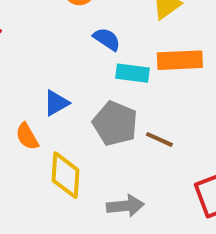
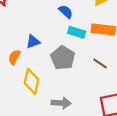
orange semicircle: (27, 136) -> (14, 57), turned 48
brown line: (159, 139) -> (100, 63), moved

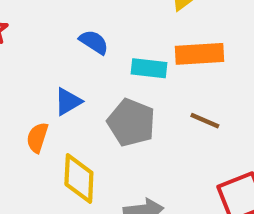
blue semicircle: (66, 12) -> (94, 42), moved

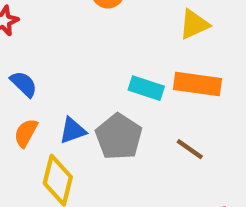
blue semicircle: (94, 42) -> (24, 84), moved
blue triangle: (68, 101) -> (73, 131), moved

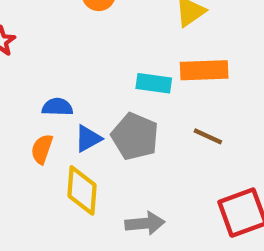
blue semicircle: (24, 84) -> (57, 107), moved, turned -32

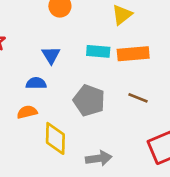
cyan rectangle: (154, 83) -> (98, 51), moved
blue triangle: (88, 138) -> (51, 55), moved, turned -30
orange semicircle: (42, 149) -> (27, 112), turned 60

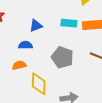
blue triangle: (51, 55) -> (36, 26), turned 40

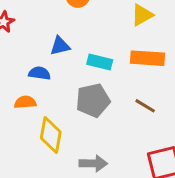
cyan rectangle: (69, 23) -> (100, 62), moved
gray pentagon: (62, 57) -> (93, 100), turned 30

